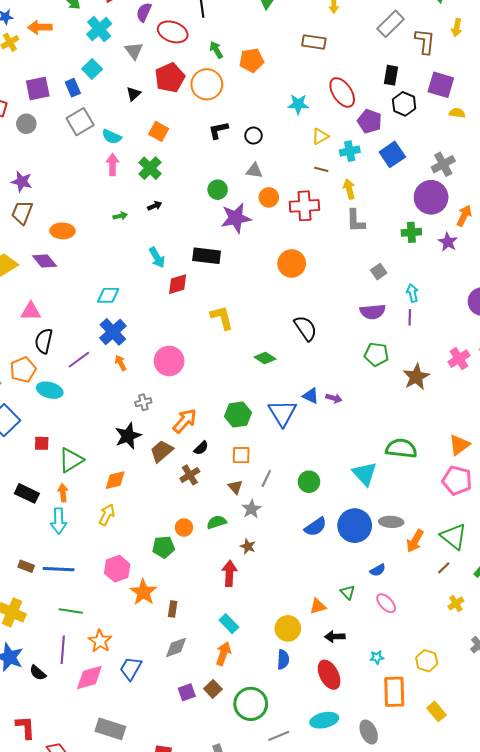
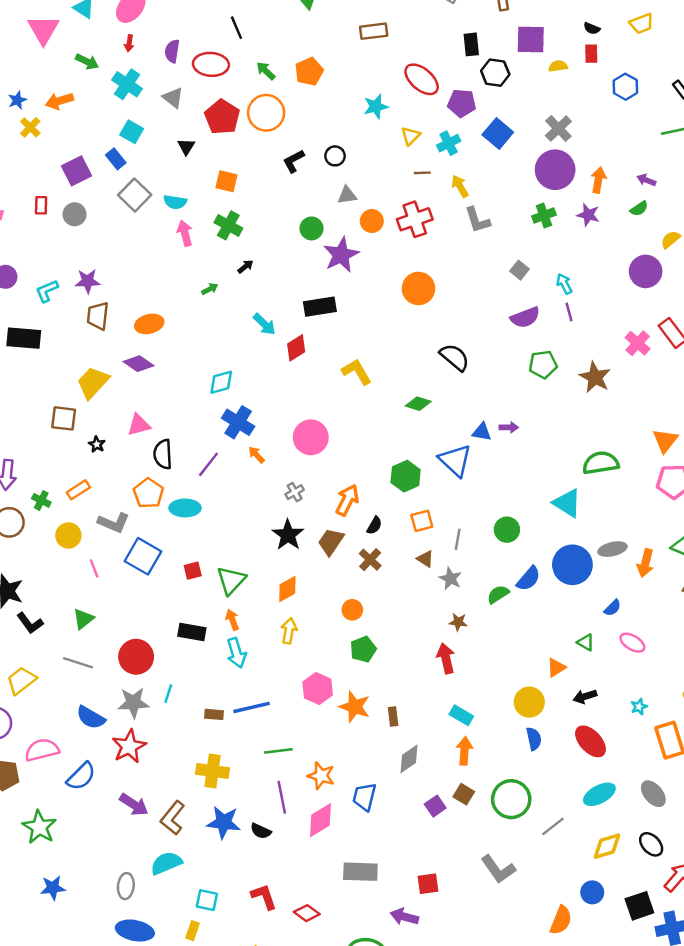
green semicircle: (217, 522) -> (498, 594), moved
orange circle: (184, 527) -> (352, 610), moved

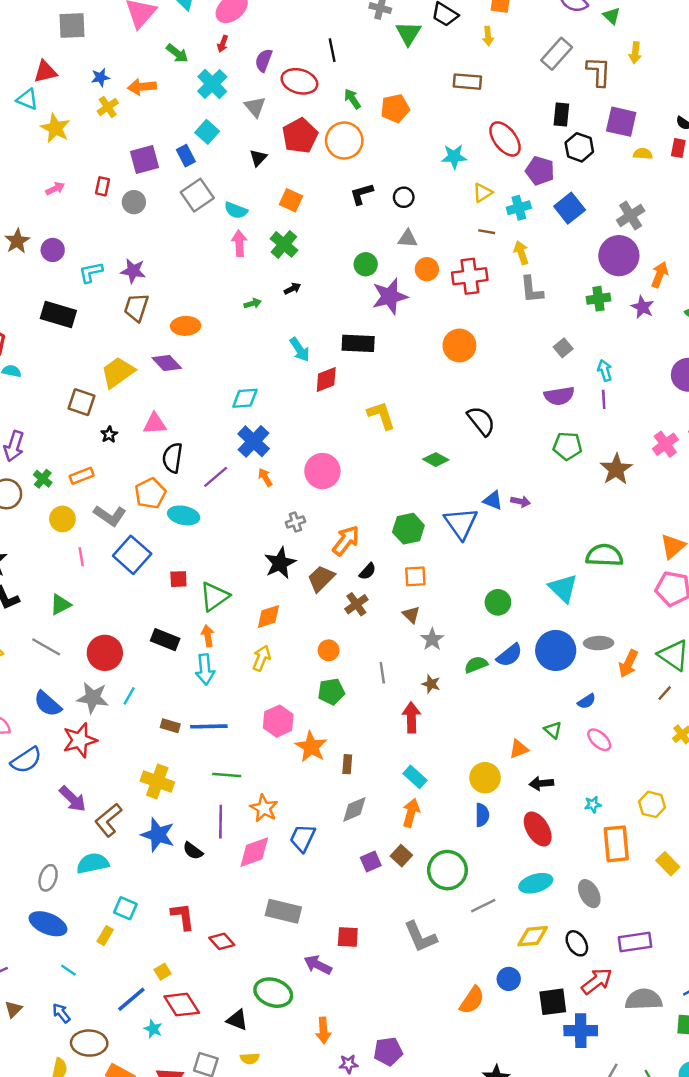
gray line: (458, 539) -> (382, 673), moved, turned -30

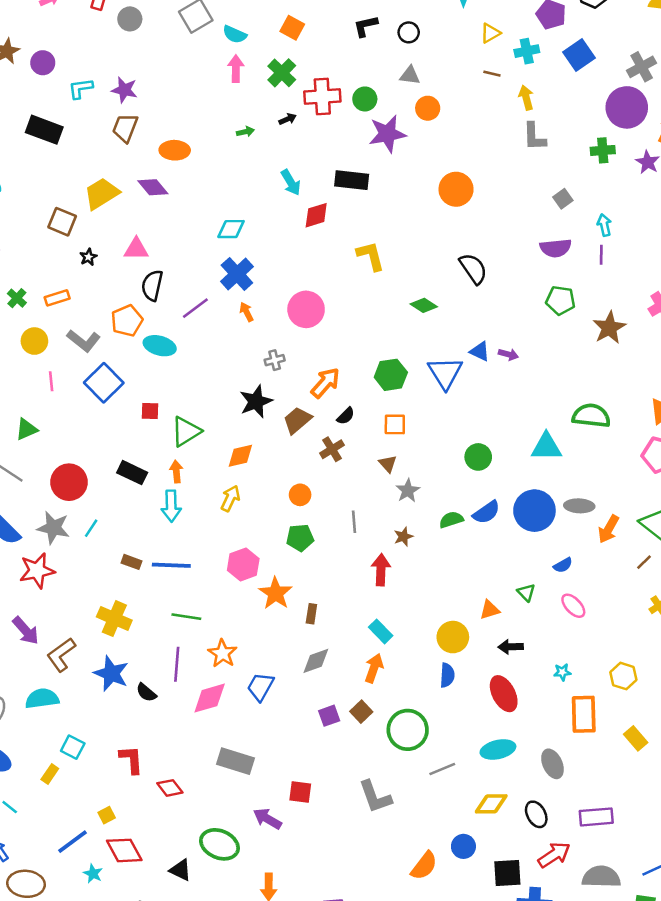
red cross: (470, 276) -> (322, 96), moved
cyan triangle: (563, 588) -> (546, 447), turned -48
brown star: (431, 684) -> (403, 537), turned 30

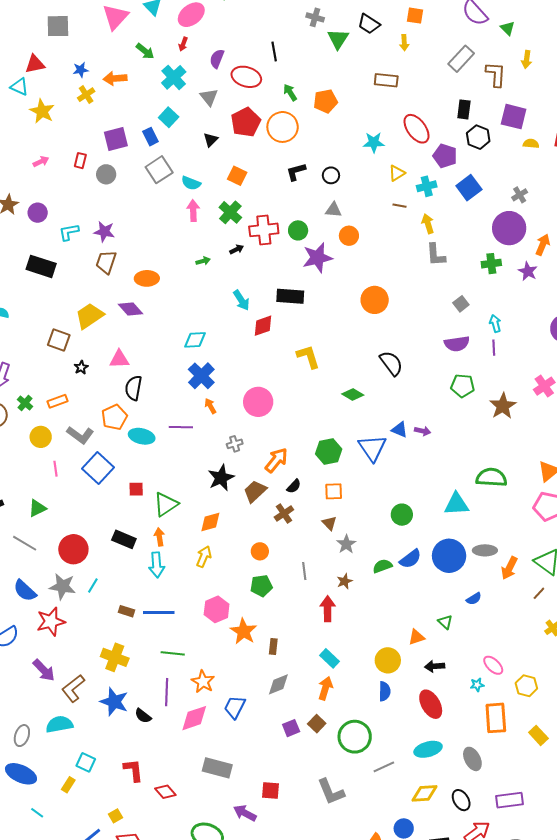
gray cross: (642, 67) -> (520, 195), size x0.7
purple line: (195, 308) -> (181, 427), moved, turned 40
pink ellipse: (573, 606) -> (493, 665), moved

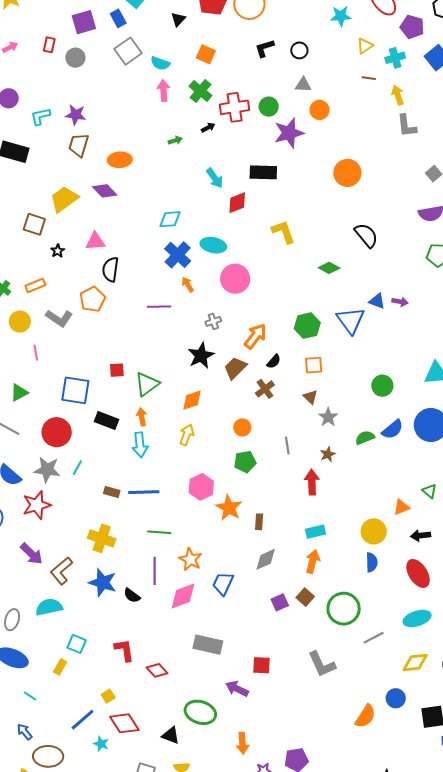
cyan ellipse: (142, 436) -> (213, 245), moved
blue square: (98, 468) -> (75, 390), moved, turned -32
cyan rectangle: (329, 658) -> (316, 532), turned -54

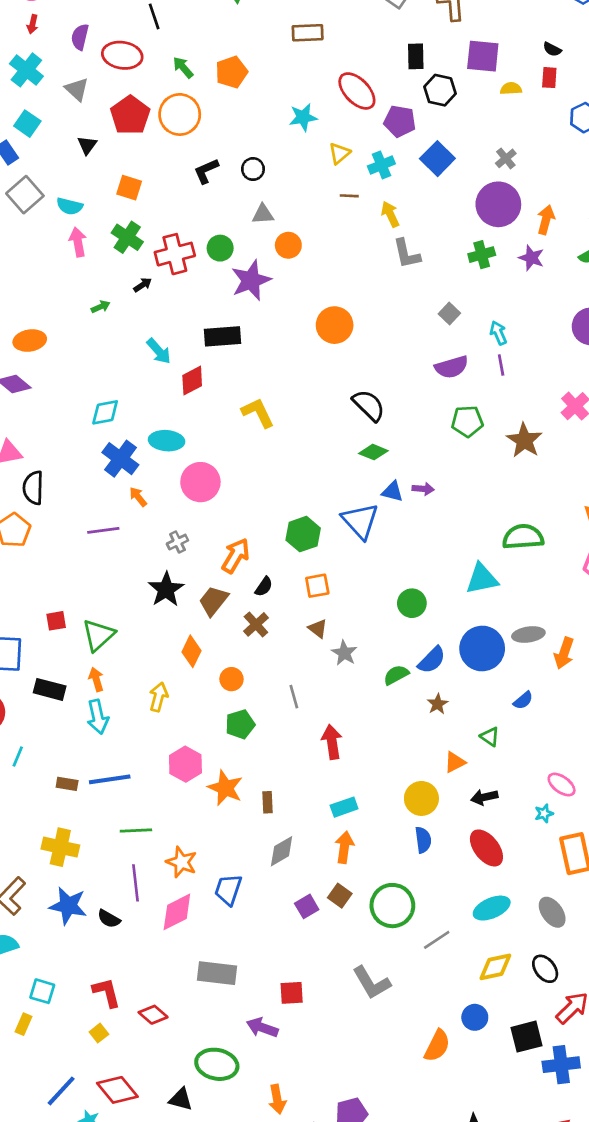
green diamond: (329, 268) -> (373, 452), moved
orange diamond: (192, 400) -> (191, 651), moved, turned -40
brown star: (328, 454) -> (438, 704), moved
yellow square: (108, 696) -> (99, 1033), moved

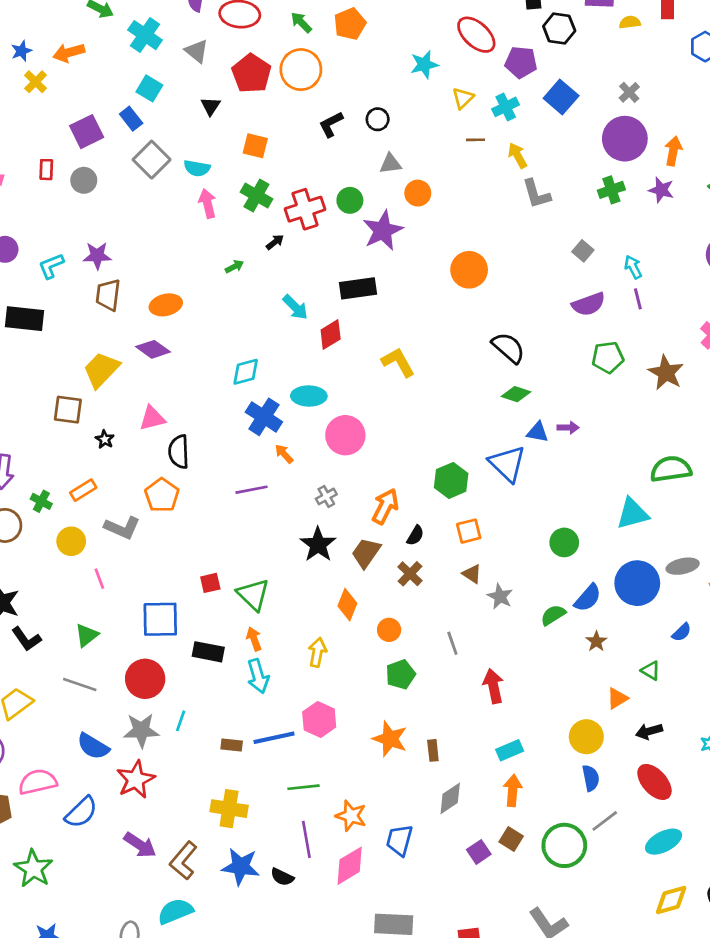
green triangle: (98, 635) -> (253, 595), turned -30
pink hexagon: (185, 764) -> (319, 719), moved
gray line: (437, 940) -> (605, 821), moved

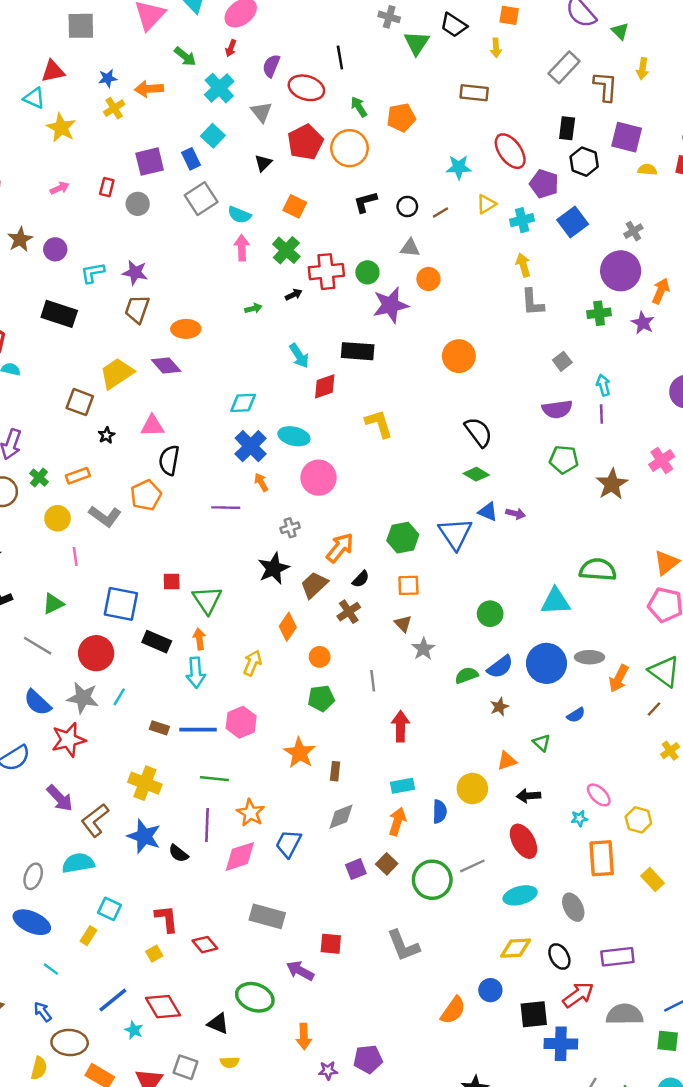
brown line: (475, 140) -> (441, 213), moved, turned -42
blue semicircle: (591, 778) -> (440, 812), moved

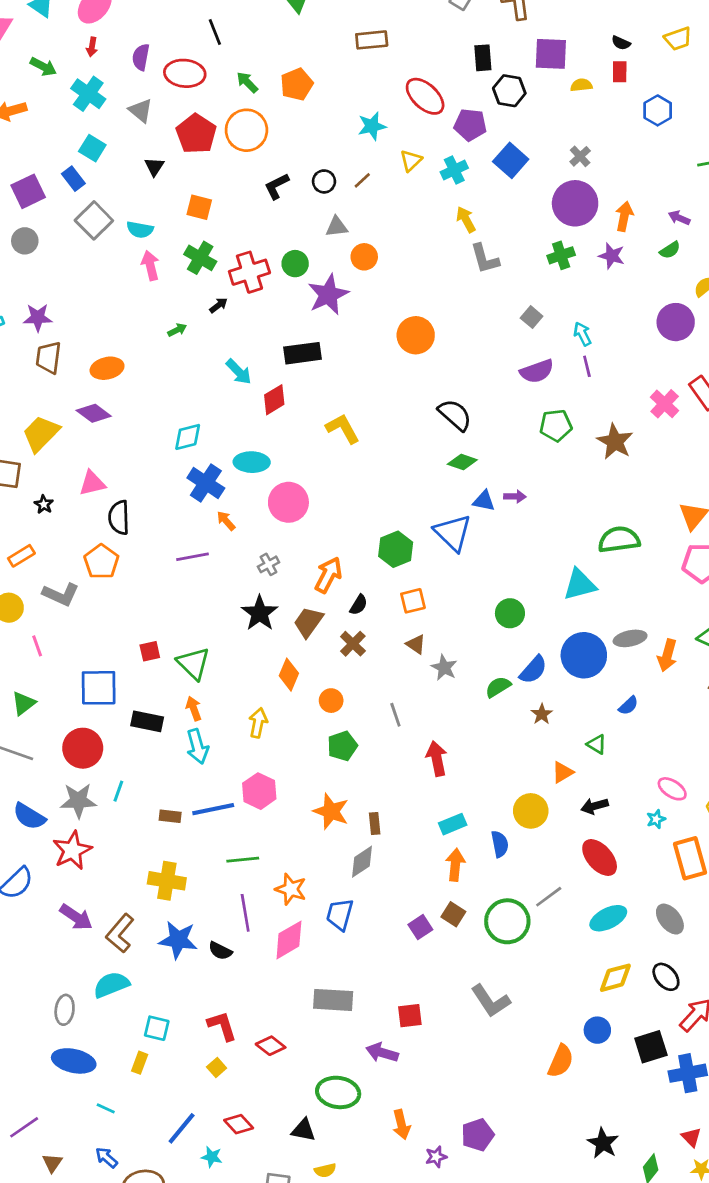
gray diamond: (341, 817) -> (362, 862), moved
red diamond: (163, 1007) -> (239, 1124), size x0.7

